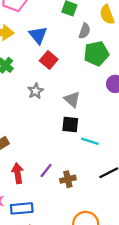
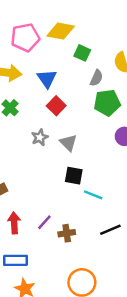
gray triangle: (72, 99) -> (68, 143), moved

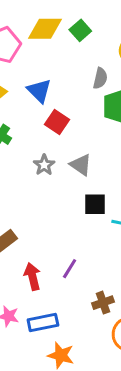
green square: (82, 53) -> (80, 30), moved, turned 35
brown cross: (67, 233) -> (103, 303), moved

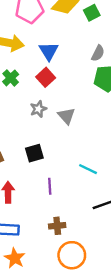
red square: (57, 122) -> (46, 77), moved
black square: (95, 204) -> (34, 153), moved, turned -30
purple line: (70, 269) -> (50, 186), moved, turned -49

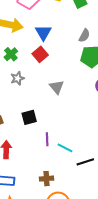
gray star: (38, 109) -> (17, 78), moved
cyan line: (88, 169) -> (65, 148), moved
purple line: (50, 186) -> (47, 139), moved

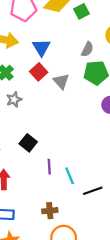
gray triangle: (57, 87) -> (61, 81), moved
black square: (29, 117) -> (28, 143), turned -35
cyan line: (65, 148) -> (70, 176), turned 42

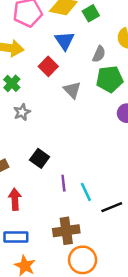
blue triangle: (41, 47) -> (65, 41), moved
red square: (39, 72) -> (48, 66), moved
brown cross: (50, 211) -> (66, 231), size x1.5

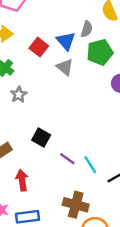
blue triangle: (65, 41) -> (66, 41), moved
purple line: (63, 183) -> (67, 159), turned -42
brown cross: (66, 231) -> (76, 205), turned 30

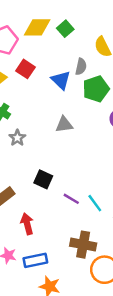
red square: (39, 47) -> (25, 69), moved
gray triangle: (65, 67) -> (64, 125), moved, turned -42

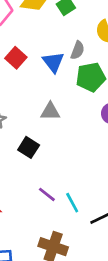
red square: (25, 69) -> (16, 58), moved
black square: (43, 179) -> (29, 147), moved

